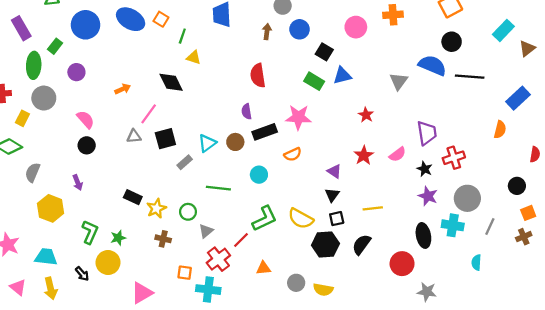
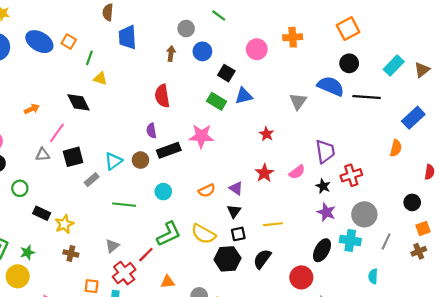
cyan rectangle: (503, 30) -> (394, 65), moved
orange semicircle: (293, 154) -> (207, 190), moved
green circle: (188, 212) -> (20, 188), moved
black ellipse: (423, 235) -> (322, 250), turned 40

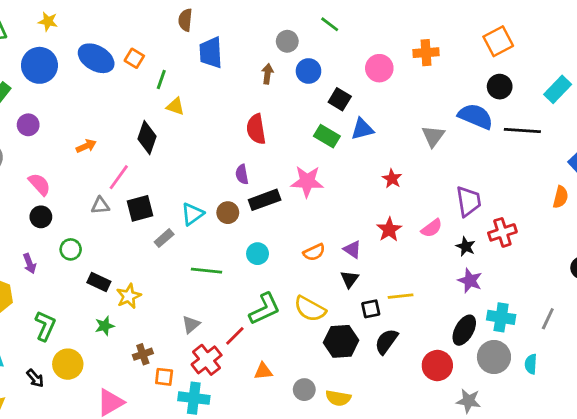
black diamond: (79, 102) -> (147, 138), turned 45
gray circle: (364, 214) -> (494, 357), moved
black square: (238, 234) -> (371, 309), moved
green star: (27, 252) -> (105, 326), moved
brown cross: (71, 254) -> (143, 354), moved, turned -32

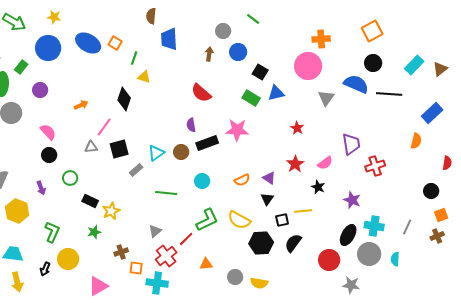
pink circle: (379, 68) -> (308, 66), moved, size x1.4
red semicircle: (256, 129) -> (201, 93), turned -40
black star: (466, 247) -> (318, 187), moved
black arrow: (35, 378) -> (45, 269), turned 64

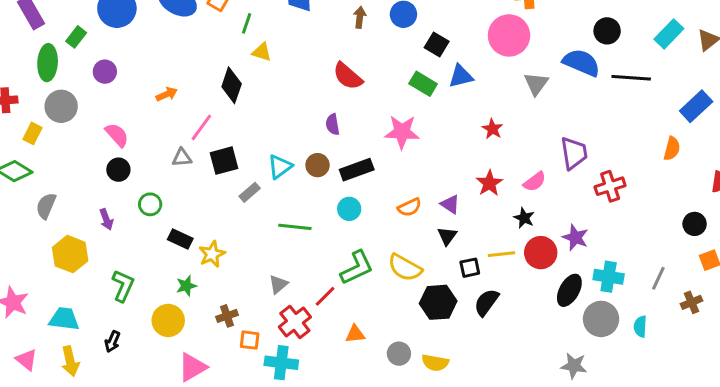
black rectangle: (207, 143) -> (357, 170), moved
brown cross: (437, 236) -> (692, 302), moved
yellow circle: (68, 259) -> (168, 320), moved
red circle: (329, 260) -> (541, 253), moved

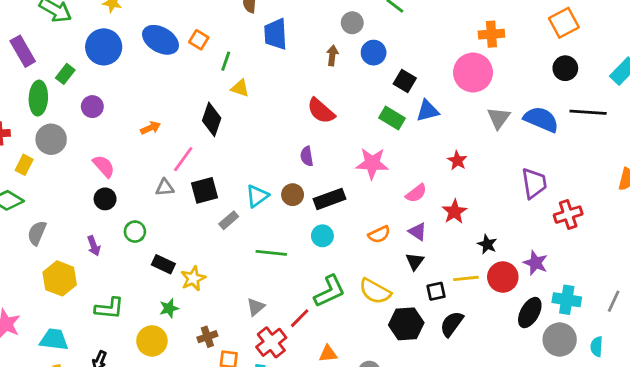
blue semicircle: (581, 63) -> (541, 119), moved
pink semicircle: (535, 182) -> (416, 193), moved
green L-shape: (123, 286) -> (109, 308), turned 72

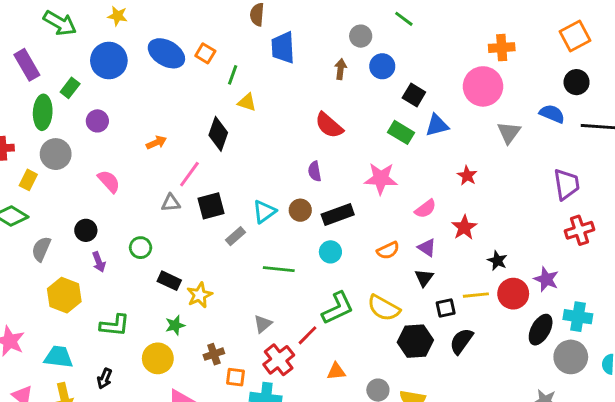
blue semicircle: (541, 119) -> (552, 114), moved, size x0.7
purple trapezoid: (534, 183) -> (566, 184), moved
black circle: (105, 199) -> (86, 230), moved

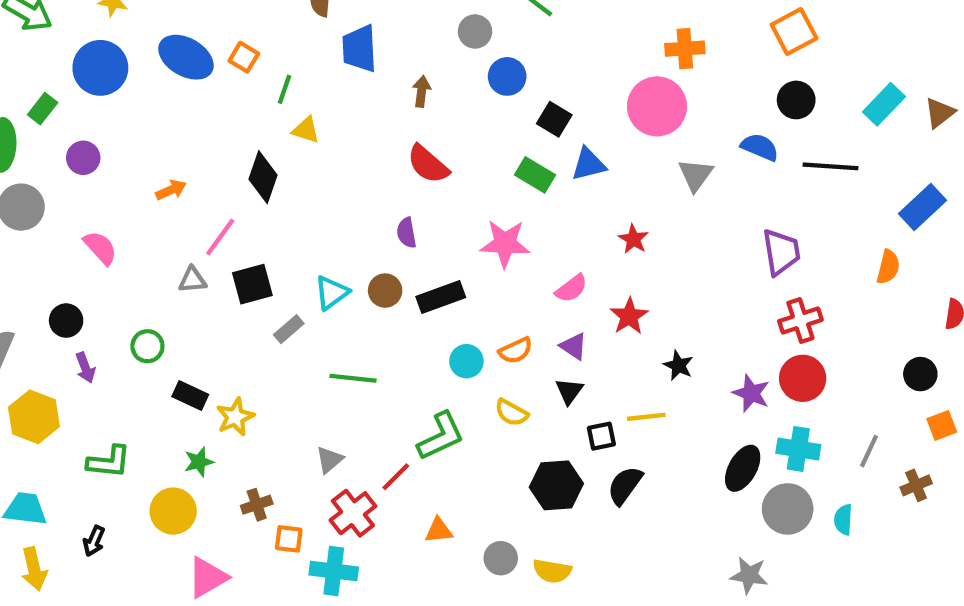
brown arrow: (341, 69) -> (421, 91), moved
cyan circle: (330, 252) -> (466, 361), moved
red circle: (513, 294) -> (803, 378), moved
yellow semicircle: (384, 308) -> (511, 413), moved, size x0.7

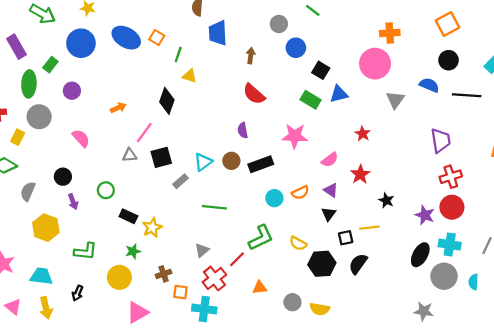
yellow semicircle: (511, 413) -> (298, 243), moved

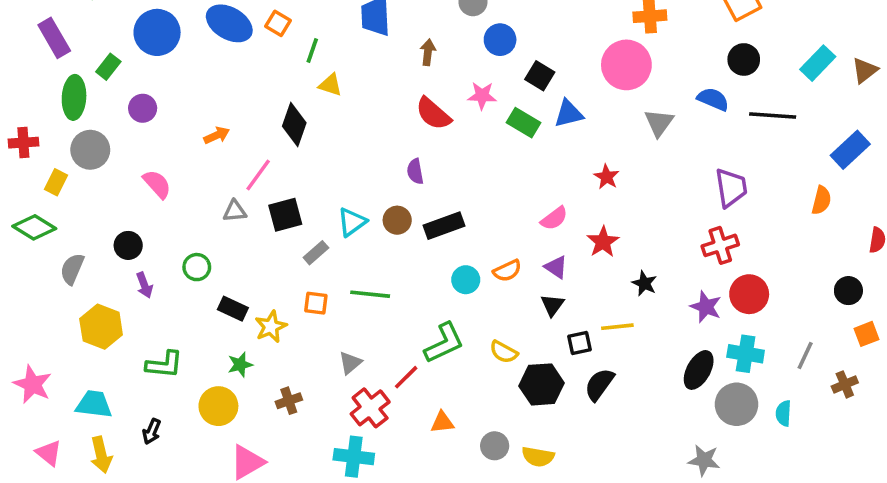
pink star: (295, 136) -> (482, 96), moved, size x0.7
red cross: (451, 177) -> (720, 245), moved
orange square: (180, 292) -> (316, 303), moved

